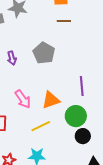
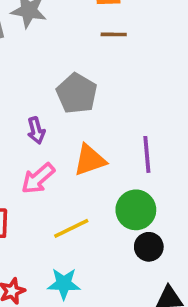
purple arrow: (12, 58) -> (36, 130), moved
pink arrow: (23, 99) -> (38, 178), turned 84
orange triangle: (51, 100) -> (90, 160), moved

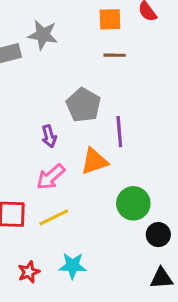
purple line: (147, 154) -> (119, 132), moved
yellow line: (71, 228) -> (54, 217), moved
black circle: (149, 247) -> (158, 235), moved

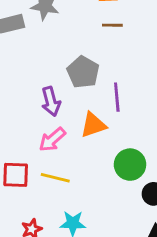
purple arrow: (49, 136) -> (51, 101), size x1.4
yellow line: (54, 217) -> (55, 178), turned 40

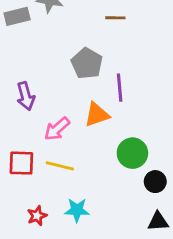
purple arrow: (51, 101) -> (26, 96), moved

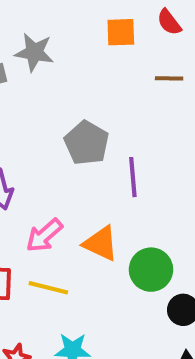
brown line: (115, 18) -> (169, 78), moved
orange triangle: (97, 115) -> (101, 243), moved, turned 44

